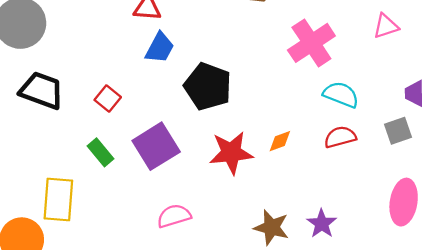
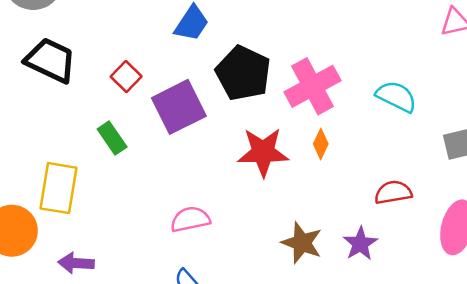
pink cross: (311, 43) -> (312, 86), moved
red semicircle: (340, 137) -> (393, 192), moved
orange diamond: (280, 141) -> (321, 144), turned -50
purple square: (156, 146) -> (179, 107), moved

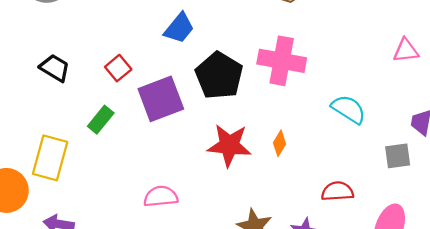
black trapezoid: (50, 60) -> (55, 68), moved, size x0.7
pink cross: (312, 86) -> (282, 61), moved, turned 33
green rectangle: (112, 138) -> (101, 120), turned 68

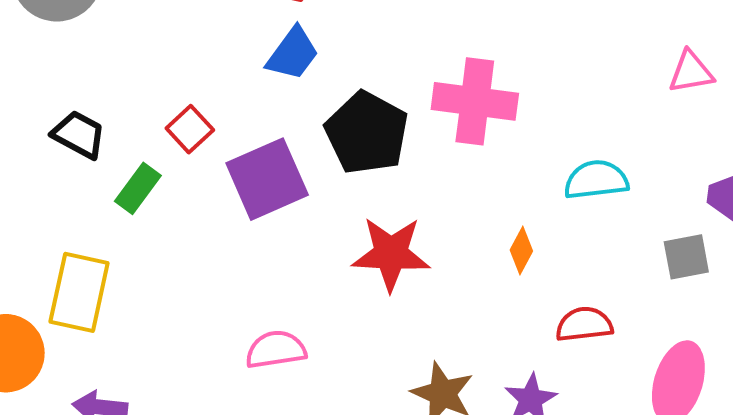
cyan semicircle: (349, 109) -> (596, 180), turned -36
green rectangle: (101, 120) -> (138, 188), moved
orange diamond: (279, 143) -> (521, 250), moved

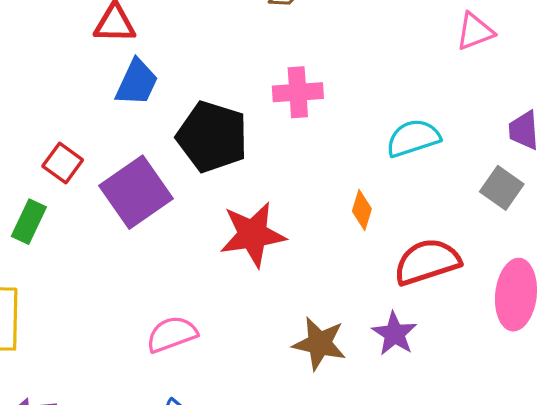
pink cross: (475, 101) -> (298, 92), size x0.7
gray square: (686, 257) -> (502, 188), turned -33
red semicircle: (584, 324) -> (427, 262), size x1.4

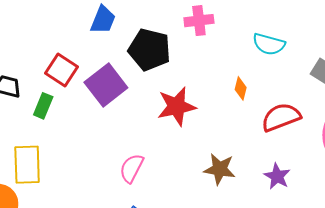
cyan semicircle: (413, 138) -> (269, 44), turned -144
red square: (63, 163) -> (61, 70), size x1.4
pink semicircle: (172, 334) -> (132, 168), turned -40
purple star: (394, 334) -> (277, 176), moved

